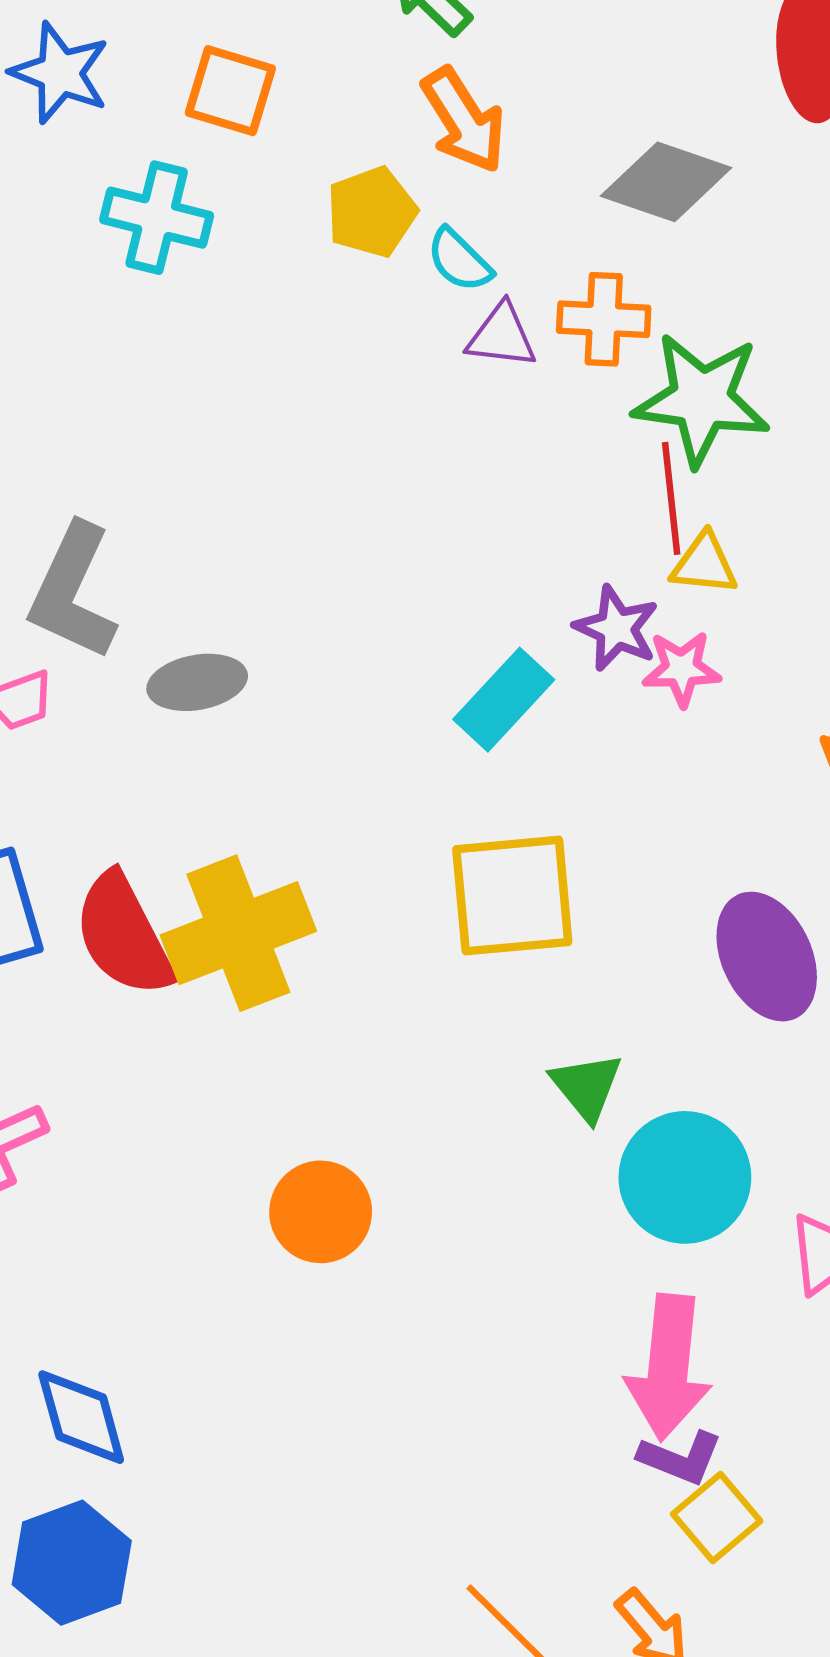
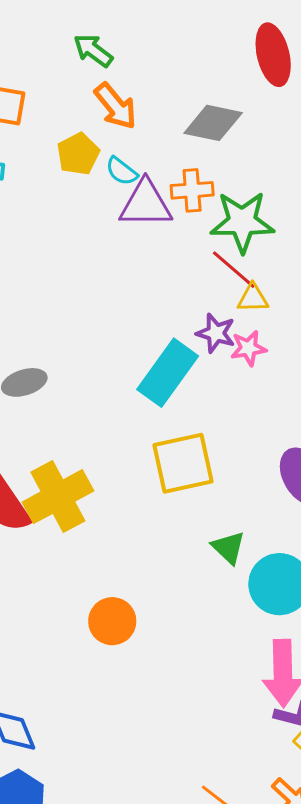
purple triangle: (502, 336) -> (146, 204), size x1.6
red line: (671, 498) -> (234, 270), turned -36
cyan rectangle: (504, 700) -> (168, 373), size x1.4

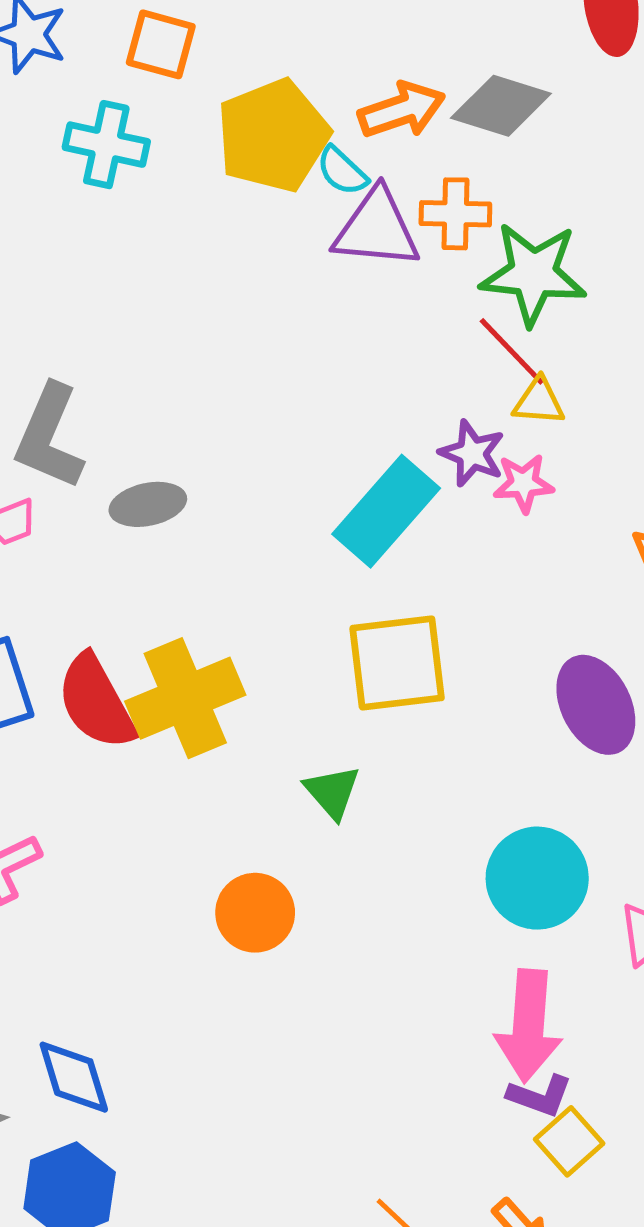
orange arrow: (116, 106) -> (402, 110), moved, turned -75
yellow pentagon: (78, 154) -> (273, 136), size x1.6
green triangle: (228, 548) -> (332, 792), moved

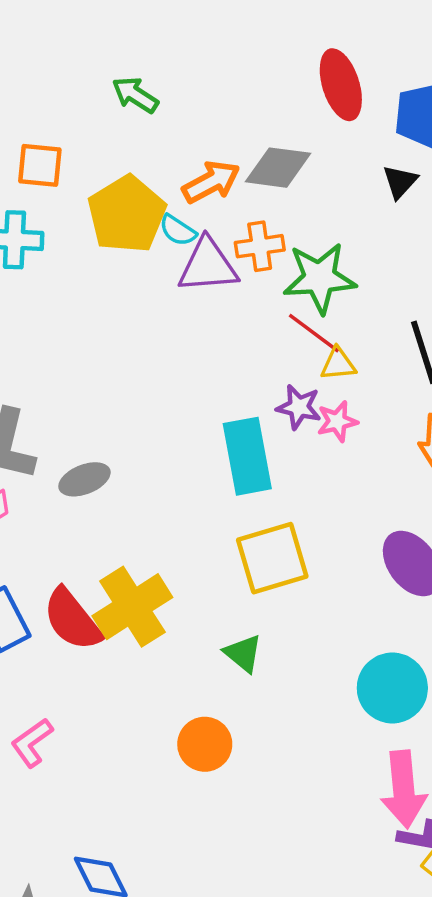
cyan rectangle: (386, 511) -> (247, 456), turned -42

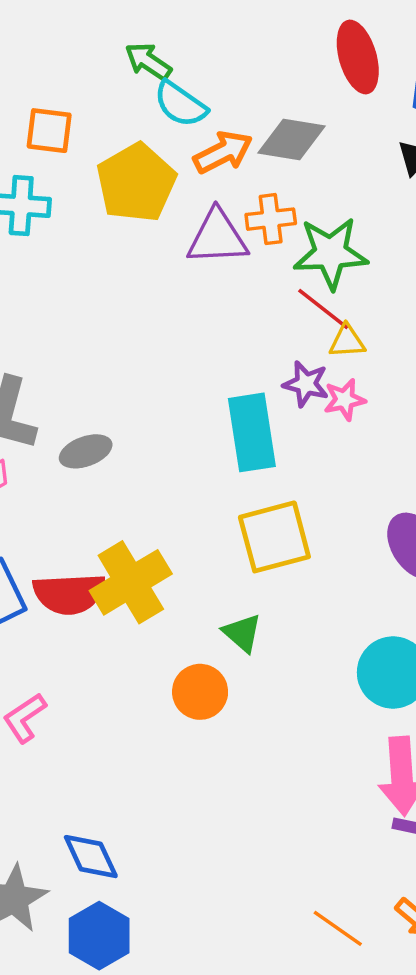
cyan semicircle: (178, 230) -> (180, 104), moved, size x1.4
red semicircle: (72, 620) -> (69, 594), turned -56
orange circle: (205, 744) -> (200, 692), moved

